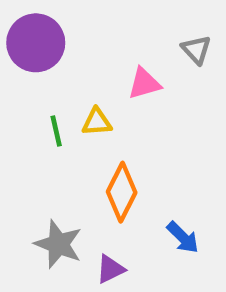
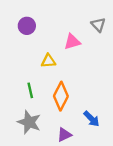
purple circle: (36, 43) -> (27, 26), moved, size x0.6
green line: (56, 131) -> (30, 90), moved
purple triangle: (110, 269) -> (64, 135), moved

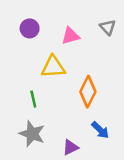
pink triangle: (72, 42) -> (70, 36), moved
yellow triangle: (48, 61) -> (53, 67), size x1.5
orange diamond: (61, 96) -> (88, 92), moved

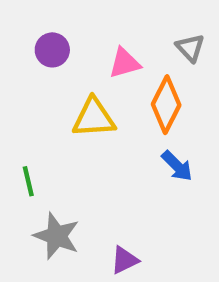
orange diamond: (88, 92) -> (166, 105), moved
green line: (33, 99) -> (28, 181), moved
blue arrow: (100, 130) -> (177, 166), moved

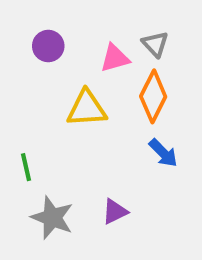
gray triangle: (190, 48) -> (155, 44), moved
purple triangle: (124, 260) -> (115, 212), moved

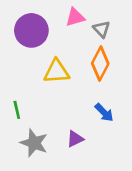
purple circle: (48, 46) -> (31, 30), size x1.6
pink triangle: (115, 58) -> (75, 17), moved
blue arrow: (163, 153) -> (104, 112), moved

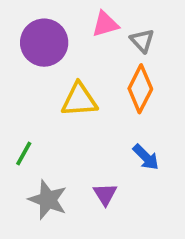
green line: (17, 110) -> (24, 154), turned 42
purple triangle: (75, 139) -> (105, 194), turned -36

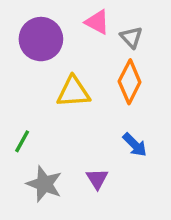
pink triangle: (105, 24) -> (97, 22), turned 44

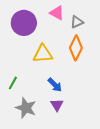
gray triangle: (131, 37) -> (77, 22), turned 48
blue arrow: (135, 145) -> (55, 85), moved

